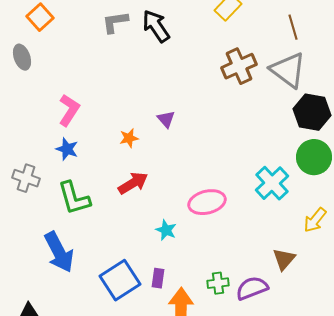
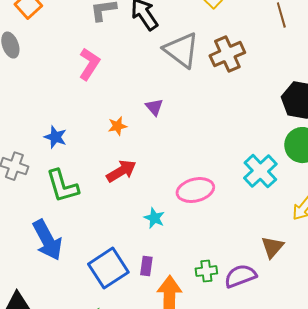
gray triangle: (288, 70) -> (181, 50), moved
pink L-shape: (69, 110) -> (89, 64), moved

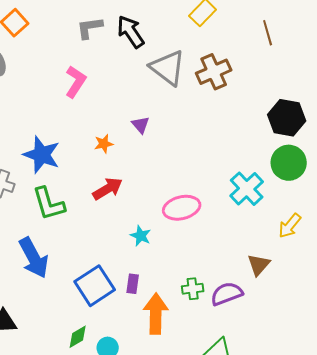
blue star: (55, 137) -> (42, 155), size x1.6

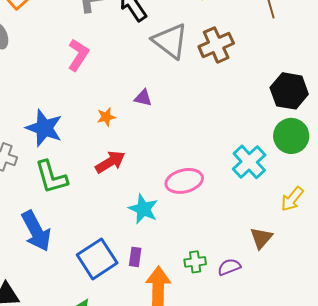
purple triangle: (141, 125) -> (143, 98), turned -36
cyan star: (141, 236) -> (143, 209), size x1.4
purple semicircle: (227, 294) -> (229, 267), size x0.7

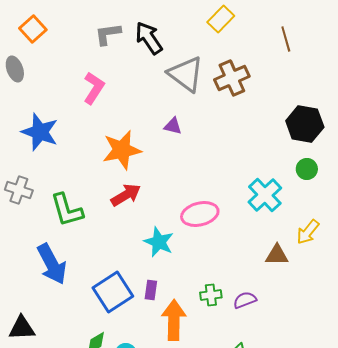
purple triangle: (143, 98) -> (173, 126), moved
orange star: (106, 117) -> (122, 150), size x2.0
blue star: (44, 128) -> (40, 132), moved
green circle: (291, 136) -> (307, 169), size x0.6
brown triangle: (261, 238) -> (277, 255), moved, turned 50

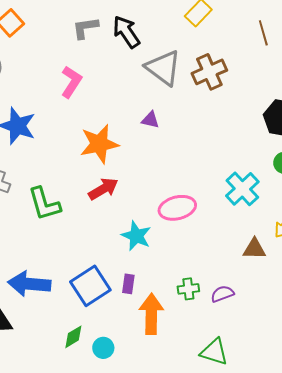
blue arrow: (52, 264) -> (29, 284), moved, turned 123

